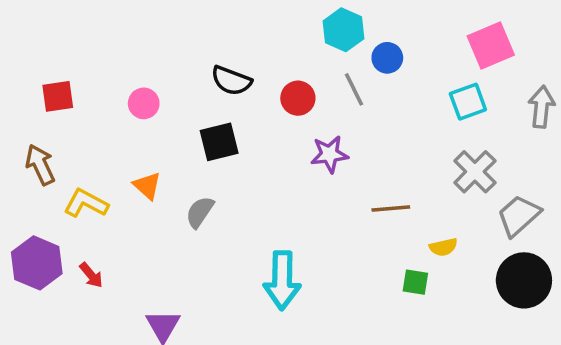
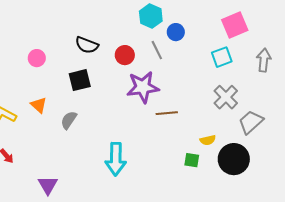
purple star: (329, 154) -> (143, 87), size x1.5
brown line: (391, 209) -> (167, 113), moved
black circle: (524, 280) -> (234, 159), moved

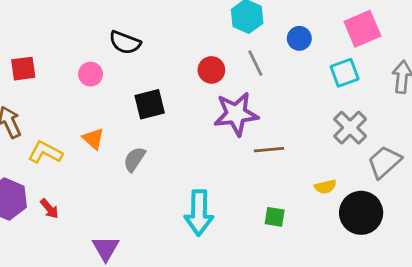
blue circle: (176, 32) -> (299, 38), moved
black semicircle: (87, 45) -> (125, 42), moved
green square: (192, 160) -> (275, 217), moved

